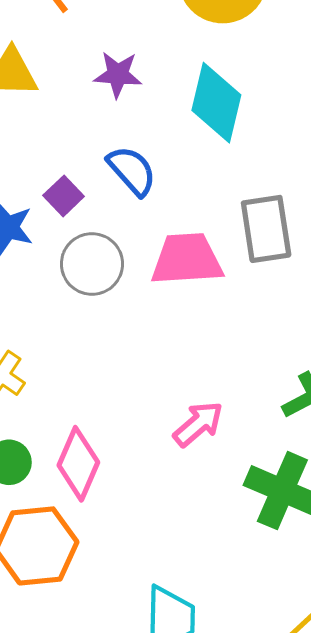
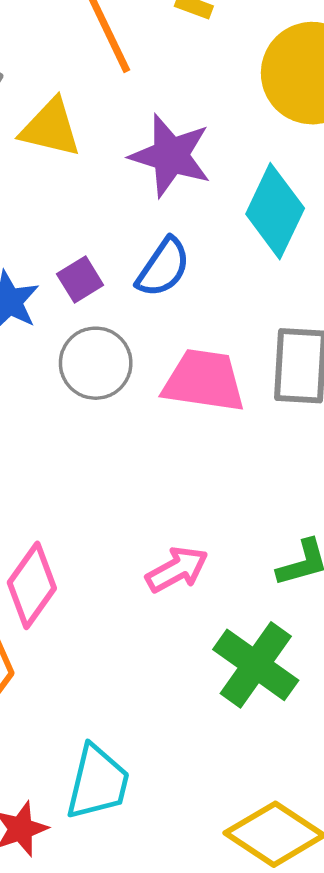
purple star: (118, 75) -> (171, 156), size x1.5
blue semicircle: (132, 171) -> (163, 267), turned 64

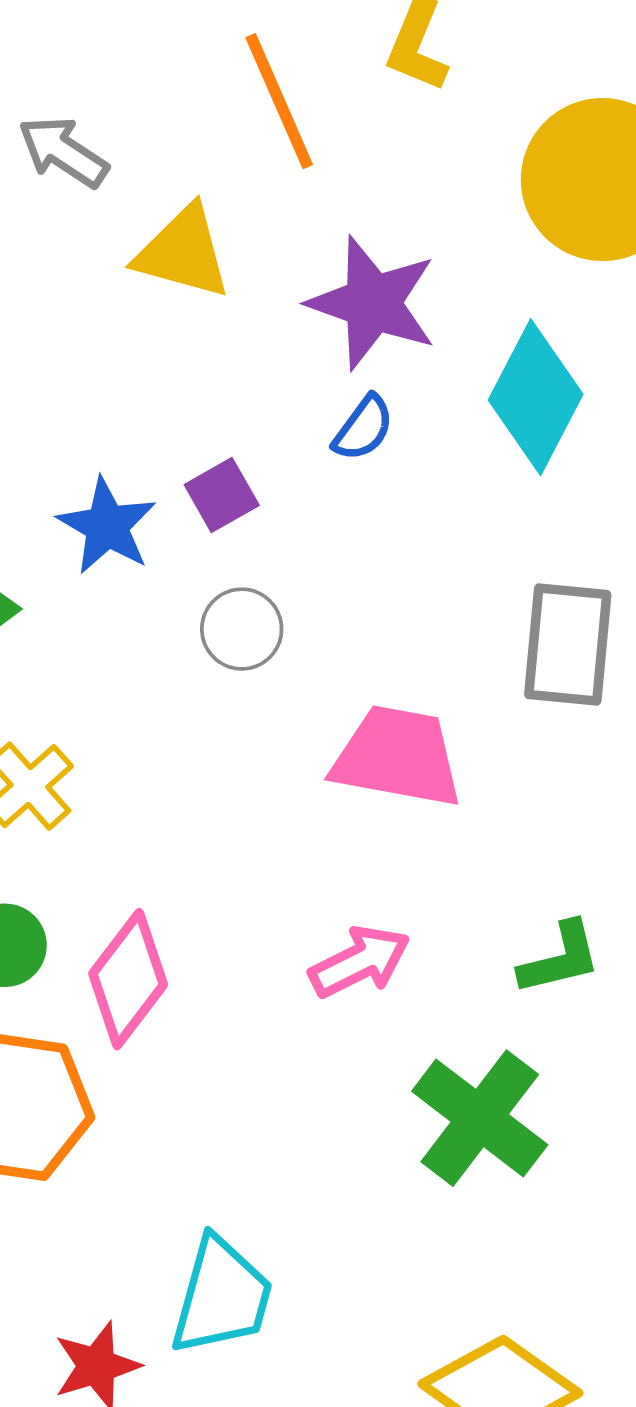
blue semicircle: (163, 267) -> (363, 428), moved, size x0.7
gray circle: (96, 363) -> (242, 629), size x0.7
pink trapezoid: (204, 381) -> (397, 757), moved

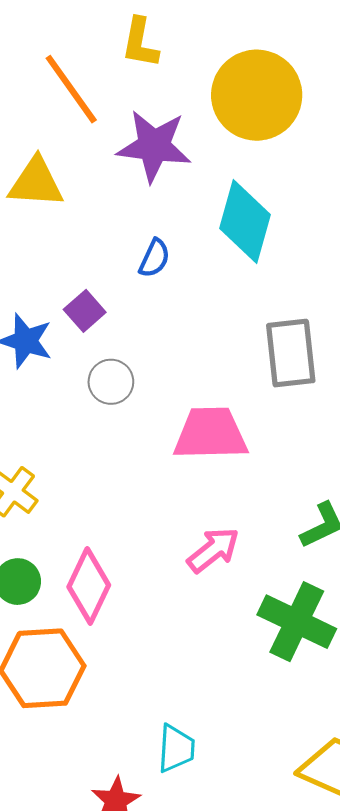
purple star: (373, 303) -> (154, 146), moved
cyan trapezoid: (222, 1296) -> (176, 748), size x0.7

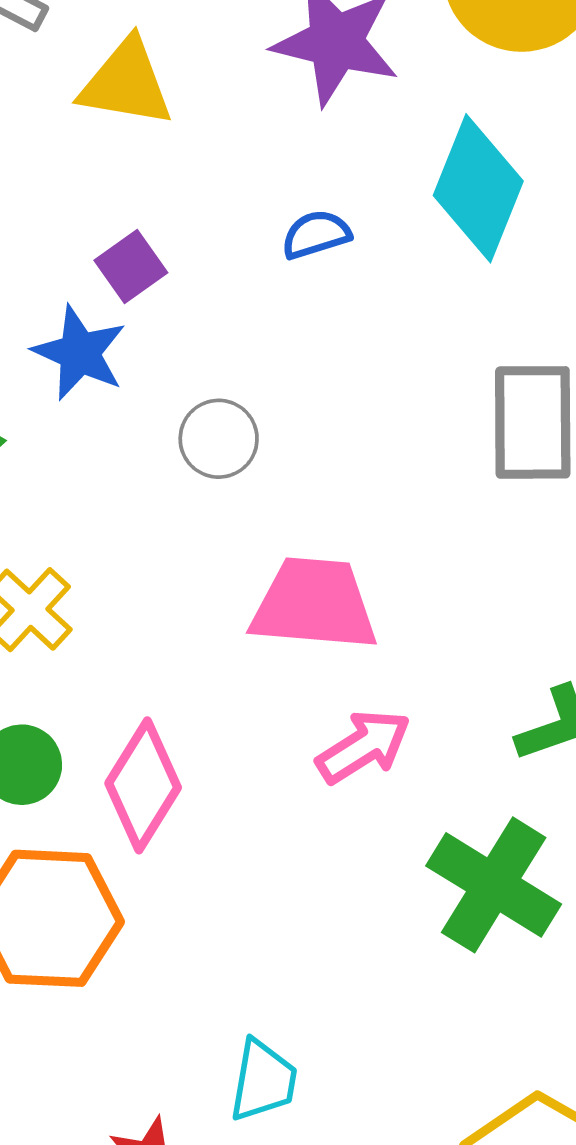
blue semicircle: (154, 258) -> (316, 235), turned -138
purple square: (85, 311) -> (131, 266), moved
pink trapezoid: (210, 434) -> (314, 604), moved

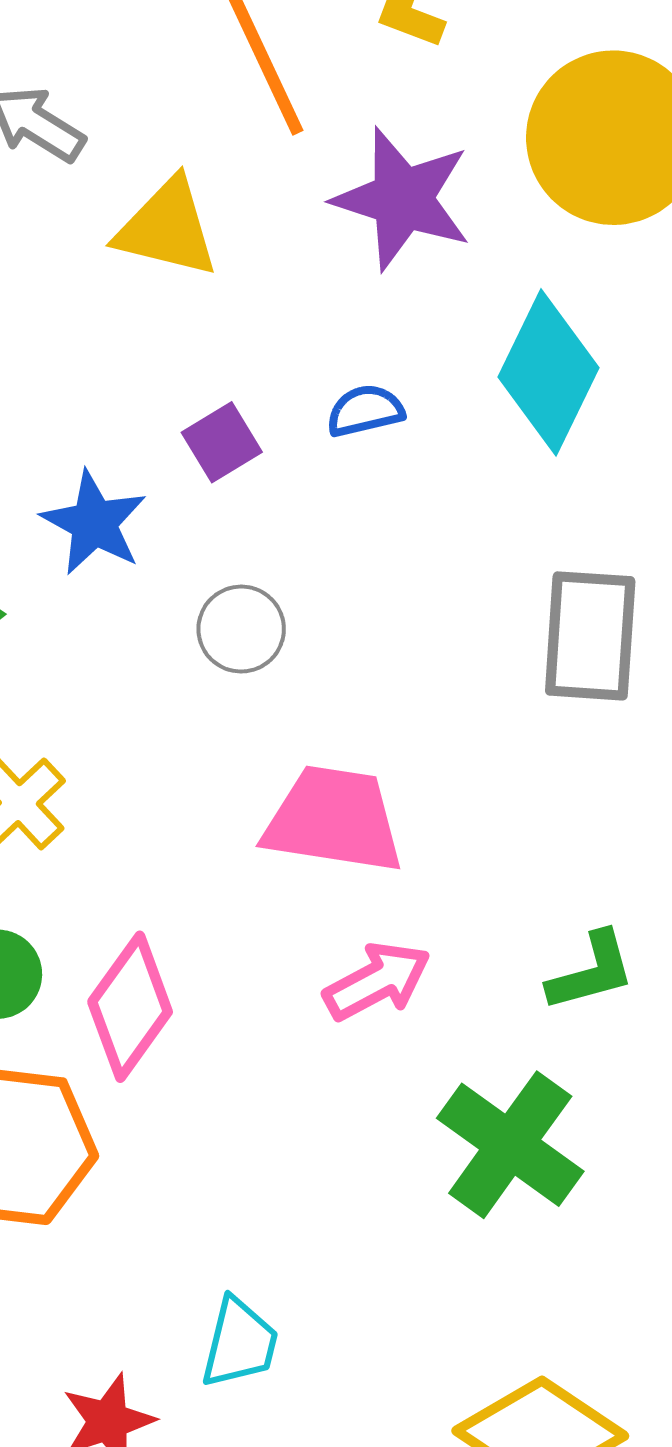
purple square: (131, 266) -> (222, 442), moved

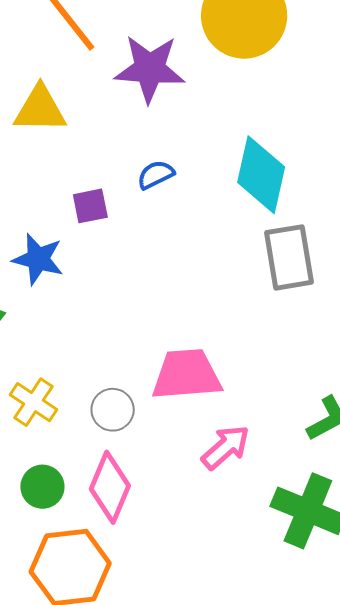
cyan diamond: (548, 372) -> (261, 175), moved
purple square: (222, 442) -> (90, 206), turned 33
gray circle: (241, 629) -> (113, 410), moved

